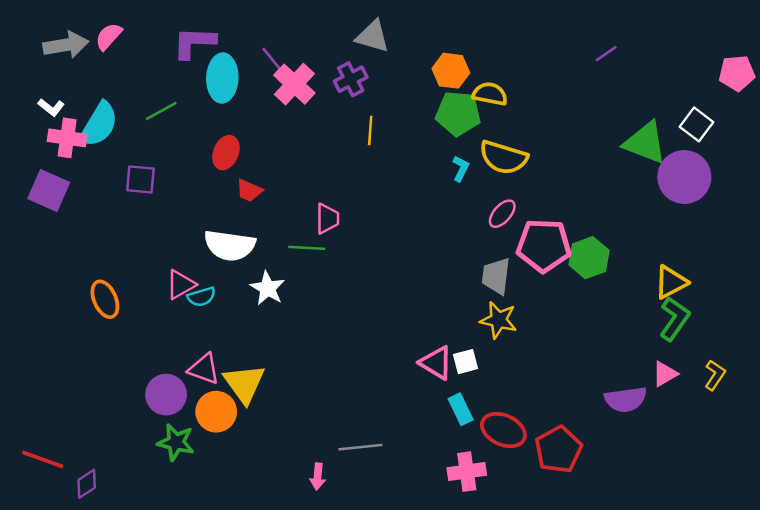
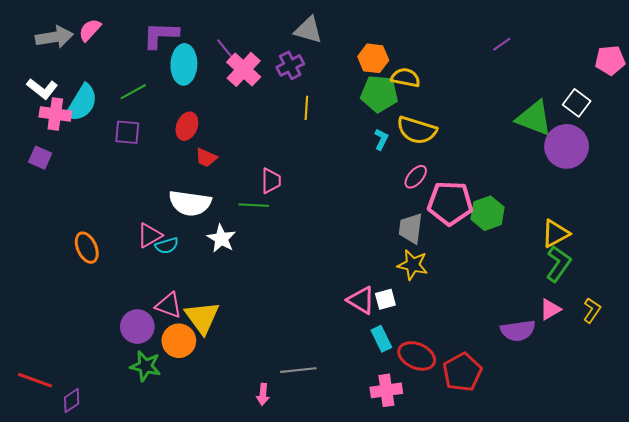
white L-shape: (51, 107) -> (42, 89), size x1.4
purple square: (140, 179) -> (127, 132), moved
purple square: (49, 190) -> (40, 158), size x0.7

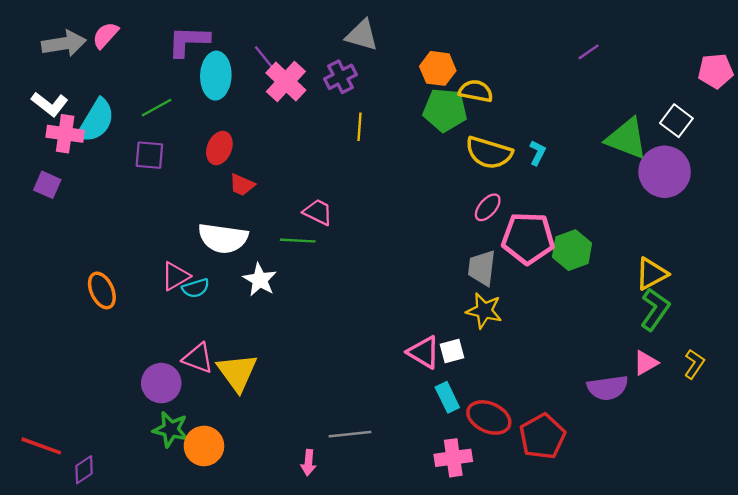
cyan L-shape: (381, 139) -> (538, 153), moved
pink trapezoid: (271, 181) -> (318, 212), turned -64
orange circle: (179, 341) -> (204, 446), moved

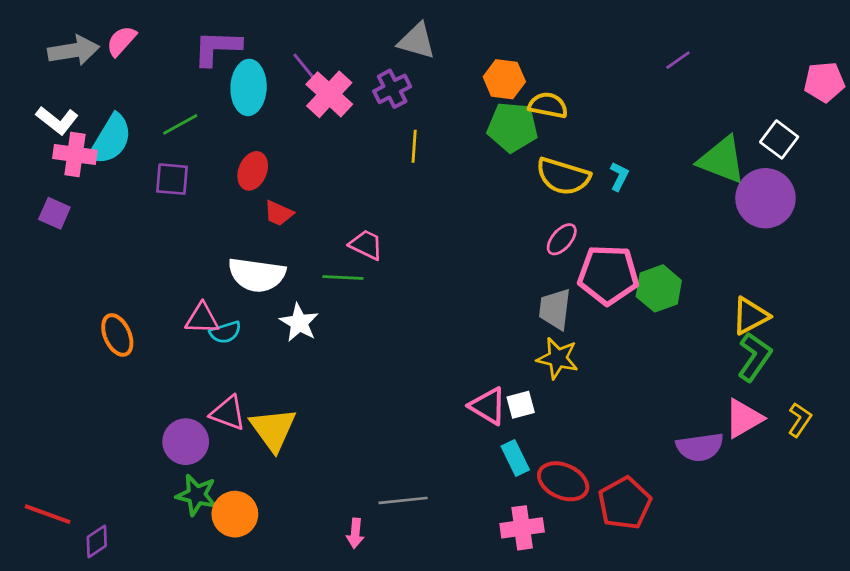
pink triangle: (175, 276) -> (202, 319), turned 32
pink triangle: (646, 363) -> (744, 418), size x1.4

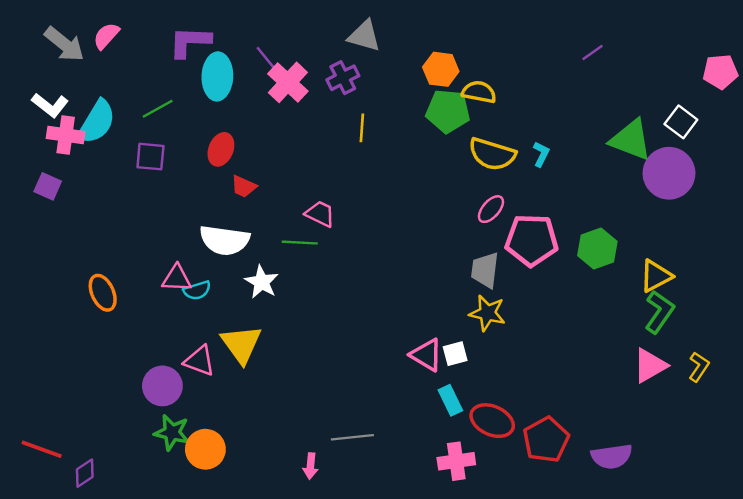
gray arrow: (74, 51) -> (64, 44), turned 48
green hexagon: (659, 288) -> (597, 249), moved
yellow triangle: (273, 429) -> (241, 344), moved
purple semicircle: (700, 447) -> (612, 456), moved

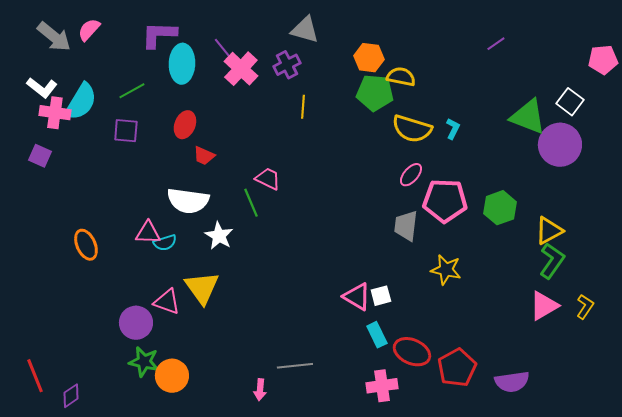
green line: (300, 243) -> (251, 203), turned 64
yellow star: (487, 313) -> (446, 270), moved
red line: (42, 449) -> (35, 376), turned 48

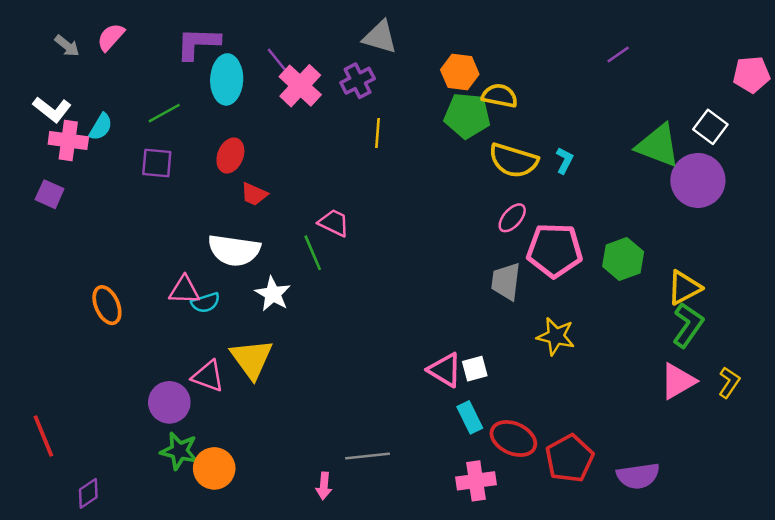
gray arrow: (54, 37) -> (67, 46), size x0.6
cyan semicircle: (81, 102) -> (101, 127), size x0.6
red line: (35, 376) -> (43, 436), moved

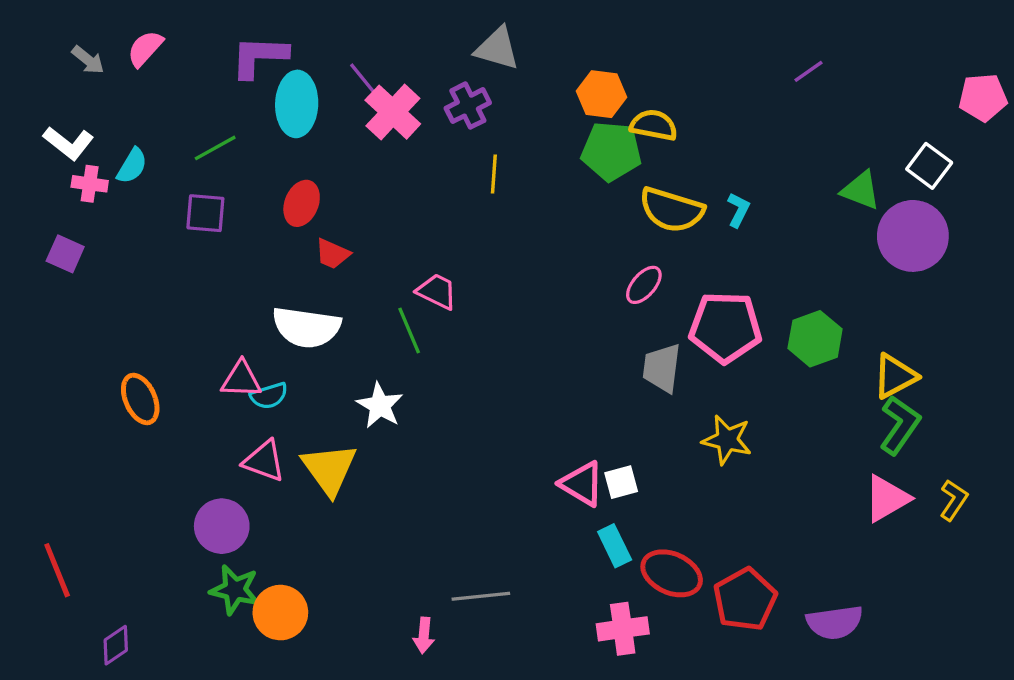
pink cross: (68, 141) -> (90, 184), size x0.7
green triangle: (658, 146) -> (861, 190), size x0.7
pink ellipse: (512, 218) -> (644, 285), moved
white star: (273, 294) -> (380, 405), moved
pink triangle: (208, 376) -> (264, 461), moved

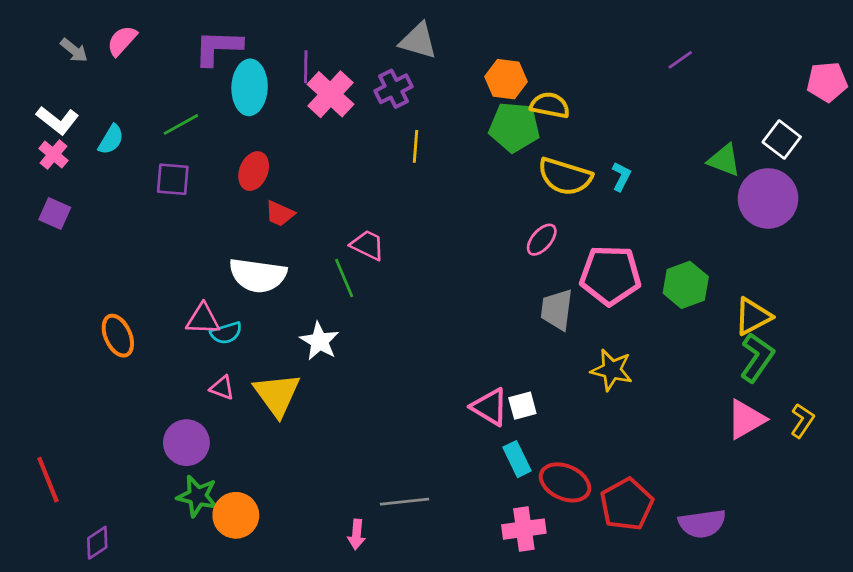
purple line: (364, 79) -> (306, 67), turned 40
pink cross: (90, 184) -> (53, 155), moved, turned 32
pink triangle: (264, 461) -> (222, 388), size x0.7

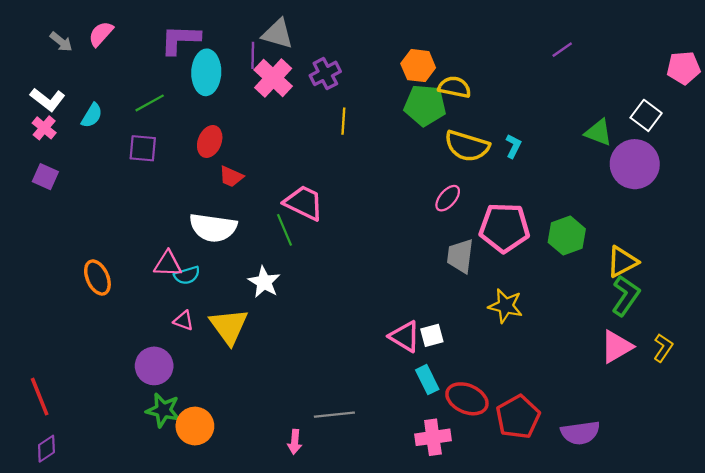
gray triangle: (418, 41) -> (278, 34), moved
pink trapezoid: (367, 245) -> (304, 203), size x1.4
purple diamond: (97, 543) -> (46, 449), moved

